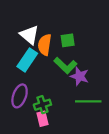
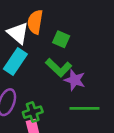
green square: (68, 40) -> (61, 39), turned 32
orange semicircle: (45, 45) -> (35, 22), moved

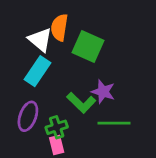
green square: (61, 39) -> (88, 47), size x1.6
green L-shape: (59, 68) -> (81, 103), moved

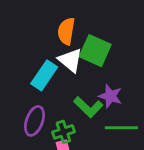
white triangle: (40, 40) -> (70, 60), moved

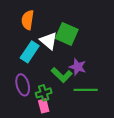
orange semicircle: (66, 31) -> (28, 20), moved
purple ellipse: (34, 121) -> (23, 85), turned -35

